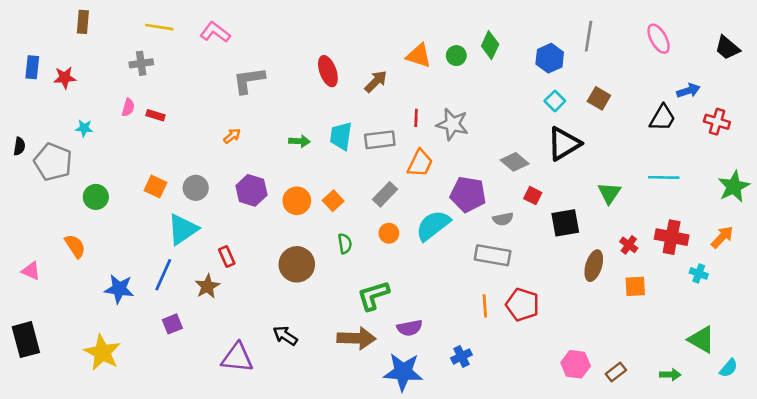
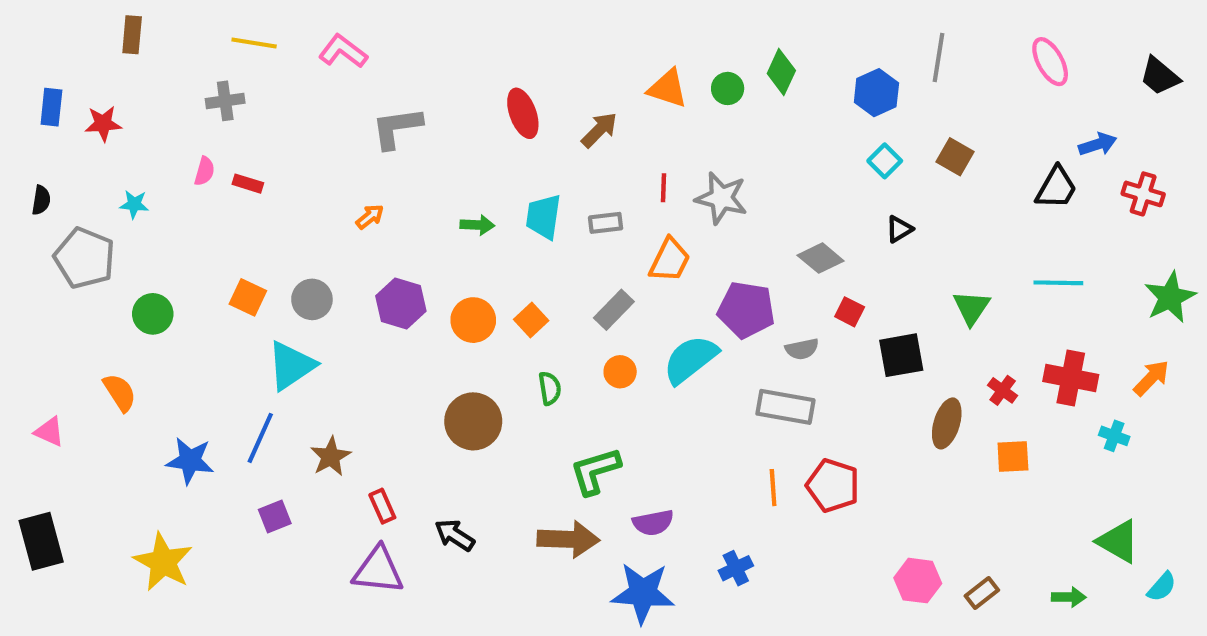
gray rectangle: (380, 140) -> (606, 223), size x0.7
black triangle: (564, 144) -> (899, 229), size x0.5
black semicircle: (19, 146) -> (41, 200), moved
red rectangle: (227, 257) -> (382, 506), moved

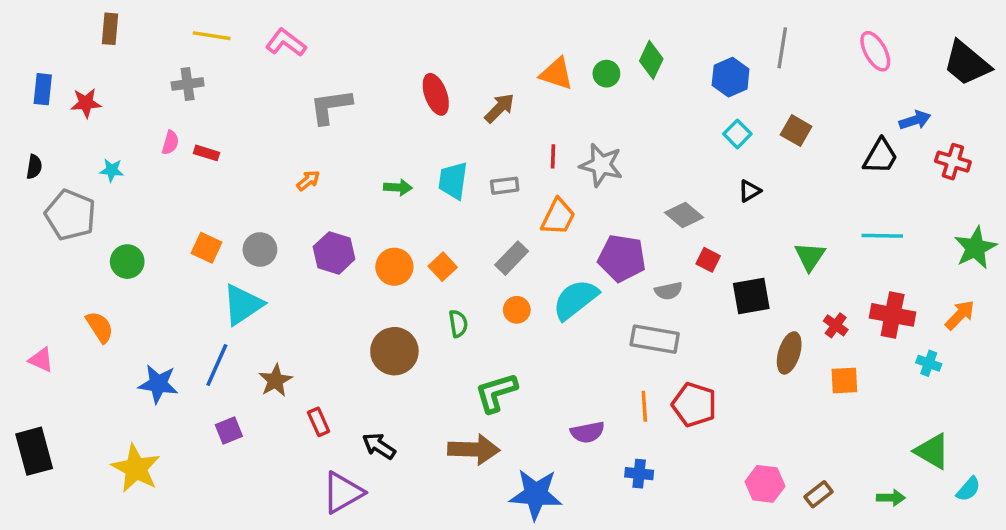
black trapezoid: (1160, 76) -> (967, 63), size x1.4
purple semicircle: (653, 523) -> (587, 432), moved
blue cross: (736, 568) -> (639, 474), moved, turned 32
purple triangle: (378, 570) -> (343, 493), moved, turned -36

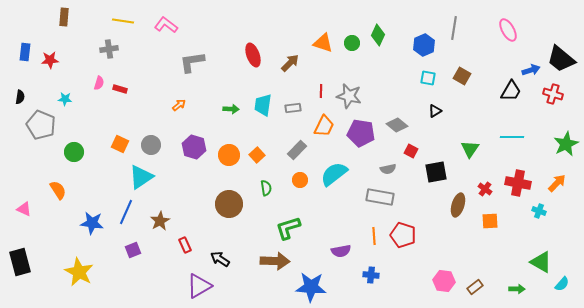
black trapezoid: (967, 63) -> (561, 59), moved
cyan square: (737, 134) -> (428, 78), turned -35
purple pentagon: (622, 258) -> (361, 133), moved

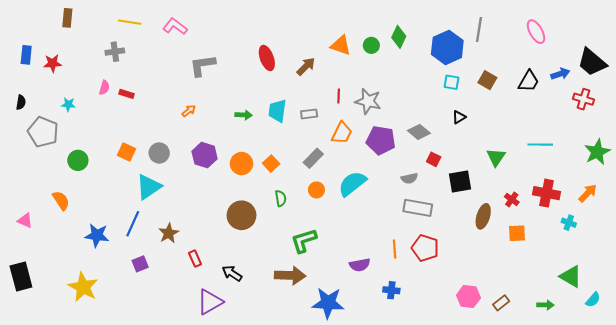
blue hexagon: (424, 45) -> (447, 47), size x1.4
black trapezoid: (511, 91) -> (529, 81), moved
gray rectangle: (380, 197) -> (418, 208), moved

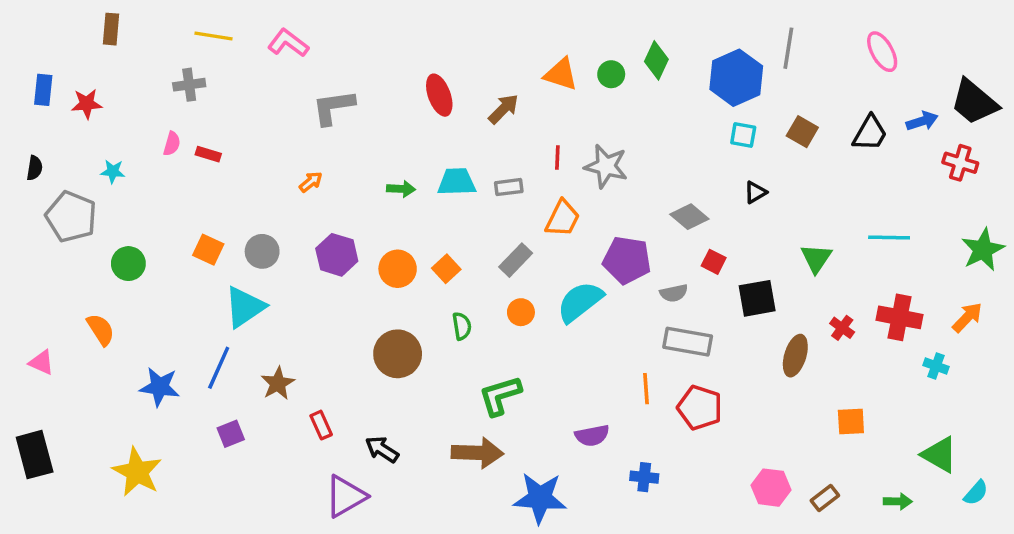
cyan trapezoid: (277, 111) -> (457, 182), turned 80
purple pentagon: (381, 140) -> (627, 260), moved
orange square: (517, 233) -> (851, 422), moved
orange line: (395, 249) -> (646, 389), moved

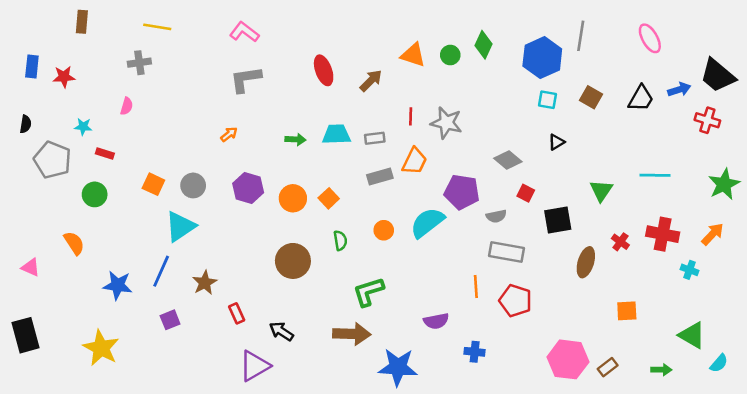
pink L-shape: (288, 43) -> (244, 32), moved
red rectangle: (208, 154) -> (105, 154), moved
gray rectangle: (516, 260) -> (380, 177), moved, turned 30
pink hexagon: (771, 488) -> (568, 359), size x1.4

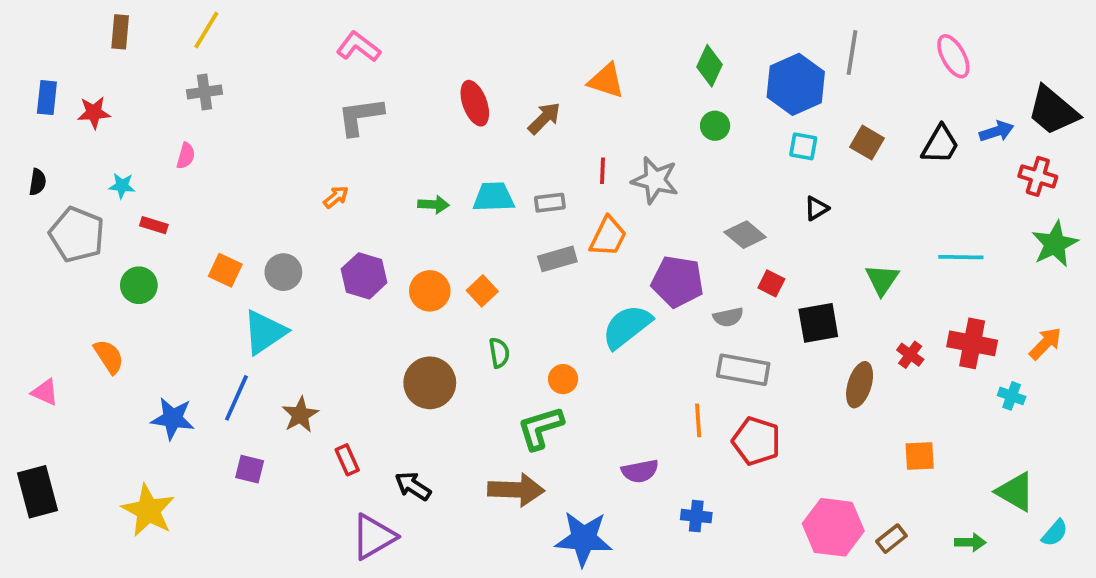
yellow line: (157, 27) -> (206, 30), moved, turned -68
green circle: (450, 55) -> (715, 126), moved
green star: (724, 184) -> (1055, 244), moved
orange circle: (384, 230) -> (563, 379), moved
purple square: (170, 320) -> (250, 469), turned 36

